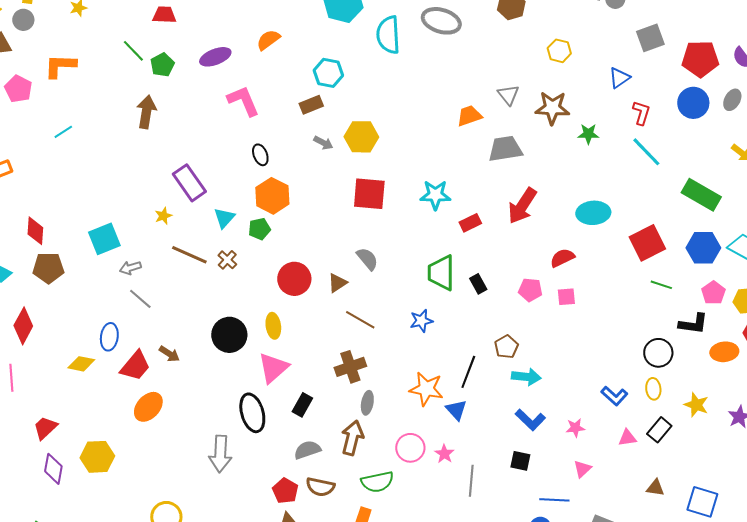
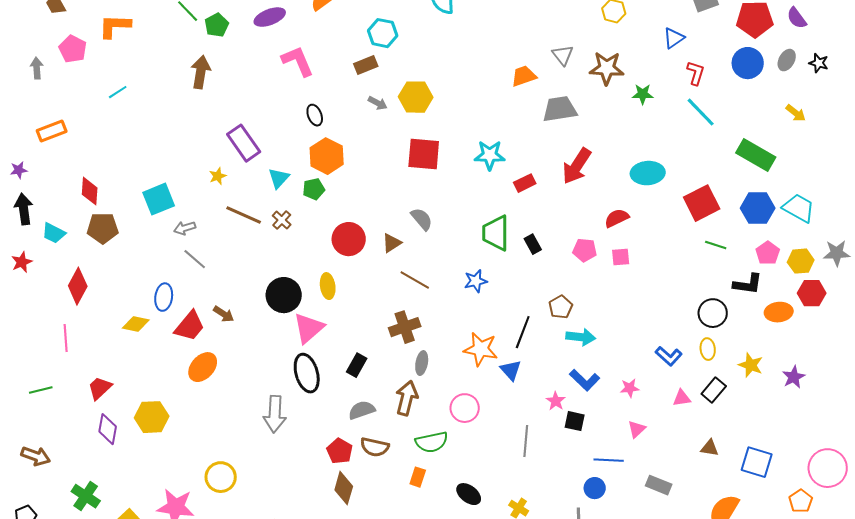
pink triangle: (273, 368) -> (309, 328), moved
pink star: (444, 454) -> (556, 401), moved

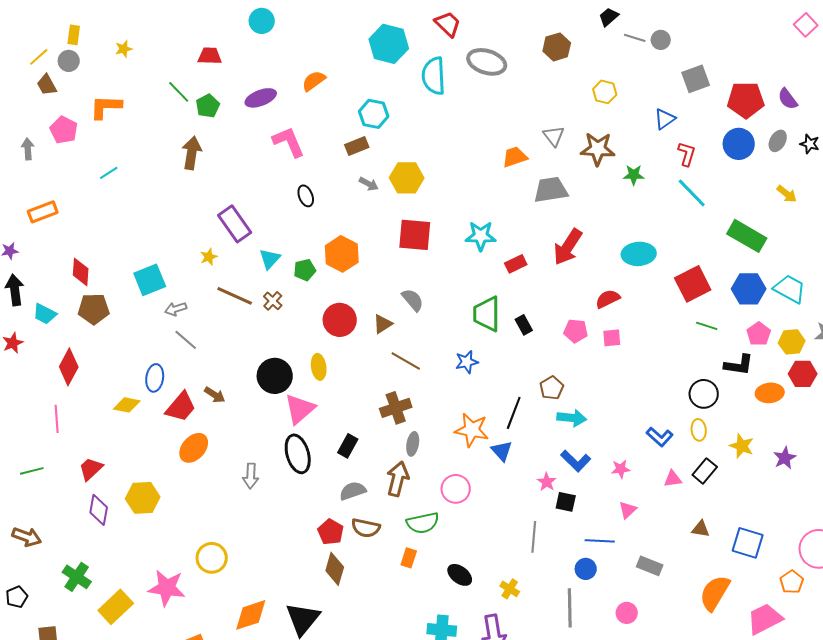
orange hexagon: (327, 156) -> (342, 254), moved
gray arrow: (275, 414) -> (251, 476), moved, size x0.7
gray line: (526, 441) -> (534, 537), moved

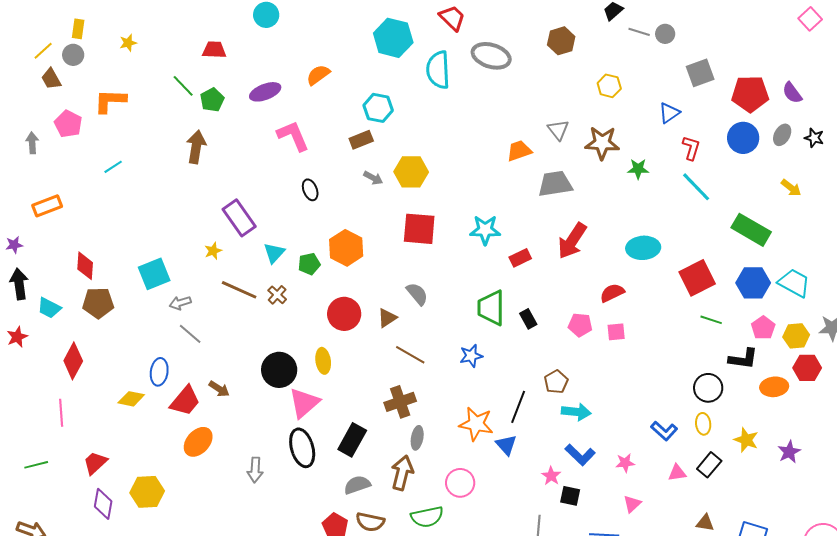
black rectangle: (348, 446) -> (352, 440), size x1.4

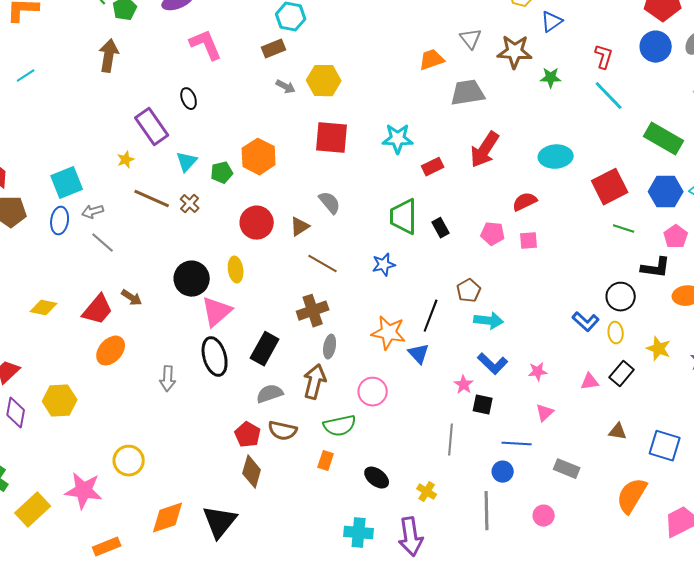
blue triangle: (669, 113) -> (552, 22), moved
black ellipse: (310, 190) -> (189, 99), moved
blue ellipse: (159, 372) -> (60, 221), moved
blue L-shape: (664, 431) -> (586, 322), moved

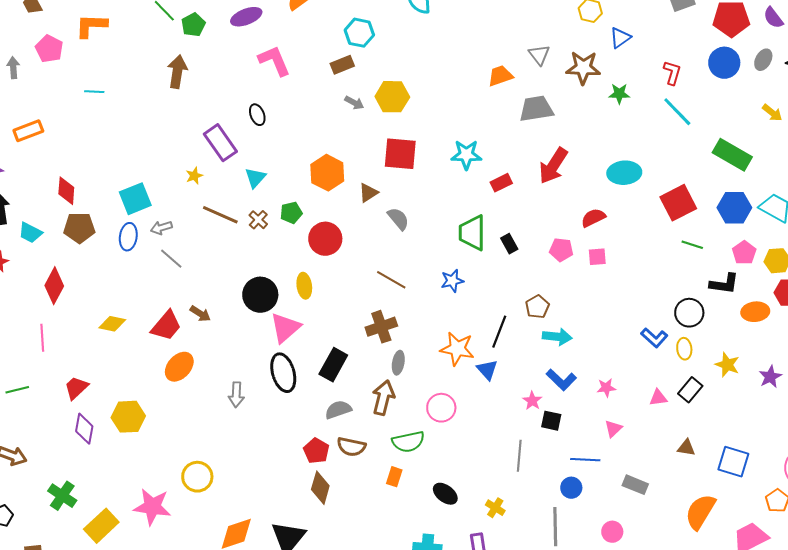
cyan line: (26, 76) -> (94, 92), turned 36
green pentagon: (222, 173) -> (291, 213), moved
brown triangle: (300, 227) -> (368, 193), moved

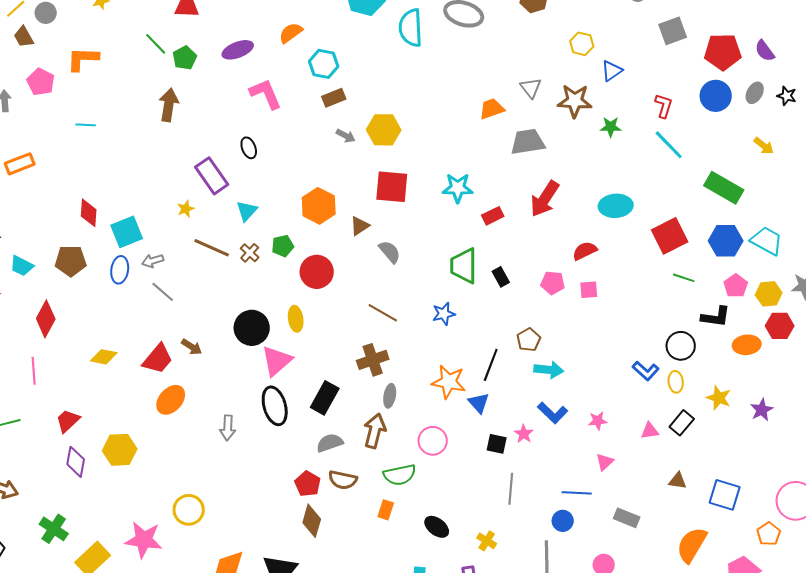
cyan hexagon: (359, 33) -> (324, 64), moved
red diamond: (66, 191) -> (89, 213), moved
black square: (551, 421) -> (497, 444), moved

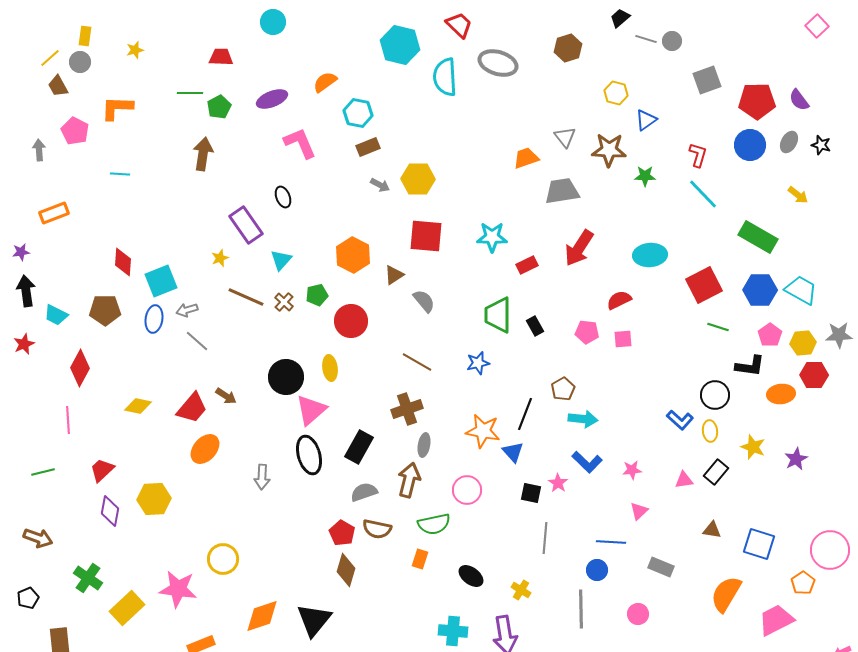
green line: (156, 44) -> (190, 93), turned -45

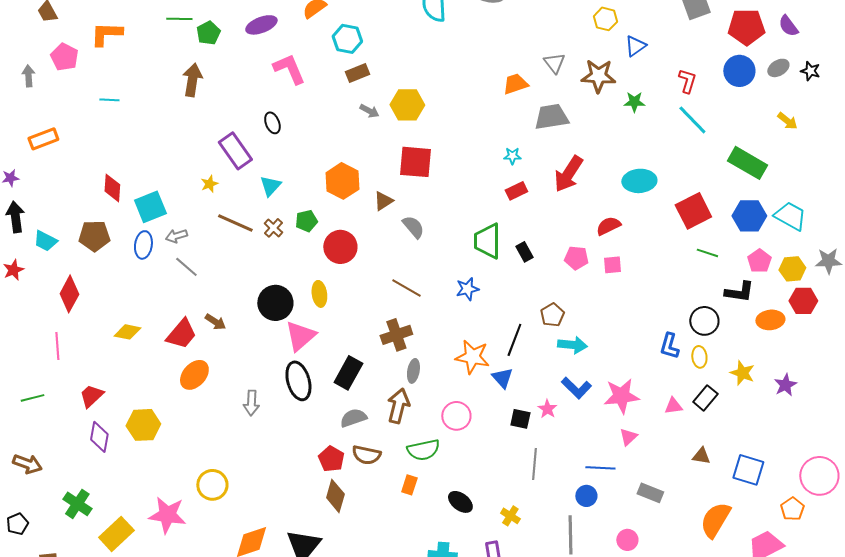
gray ellipse: (789, 142) -> (778, 68), turned 30
cyan star: (492, 237) -> (512, 156), moved, size x0.6
blue L-shape: (680, 420) -> (669, 346), turned 64
pink star: (632, 470) -> (621, 396), size x1.8

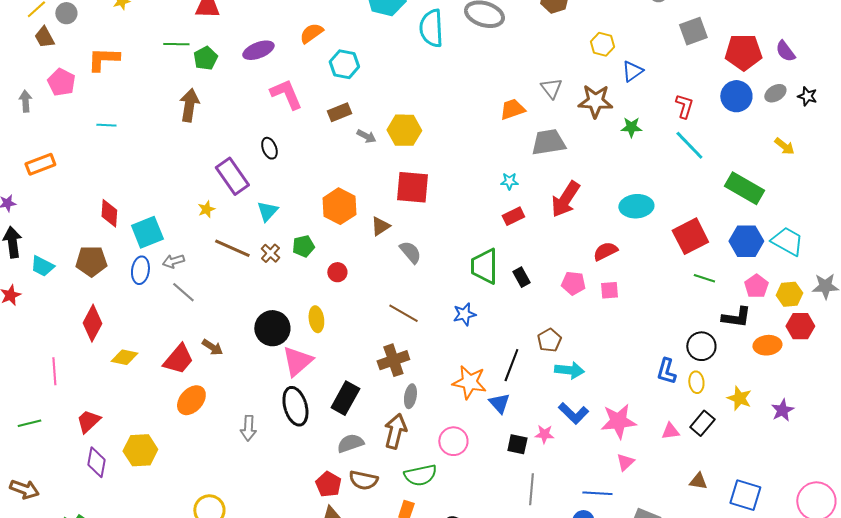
brown rectangle: (357, 73) -> (339, 112), moved
red circle: (340, 247) -> (337, 272), size x0.6
red diamond: (69, 294) -> (92, 323), moved
pink star: (547, 409) -> (544, 434), turned -30

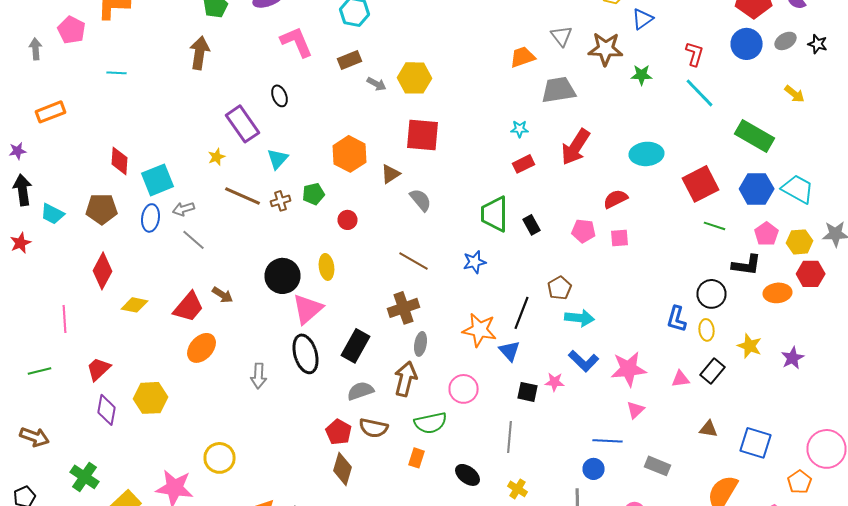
brown cross: (270, 253) -> (280, 201), turned 30
gray line: (531, 489) -> (510, 437), moved

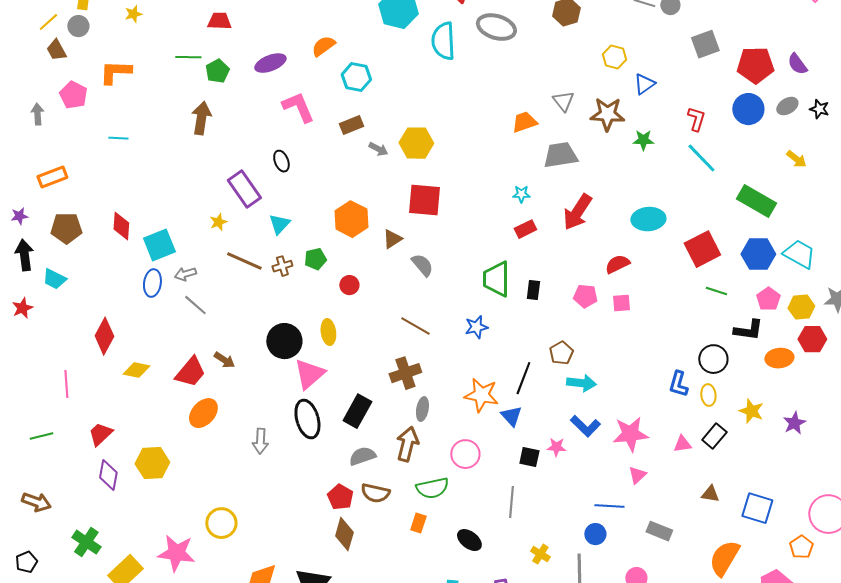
brown pentagon: (102, 209) -> (66, 228), moved
black rectangle: (532, 225) -> (533, 290), turned 36
yellow cross: (518, 489) -> (540, 554), moved

